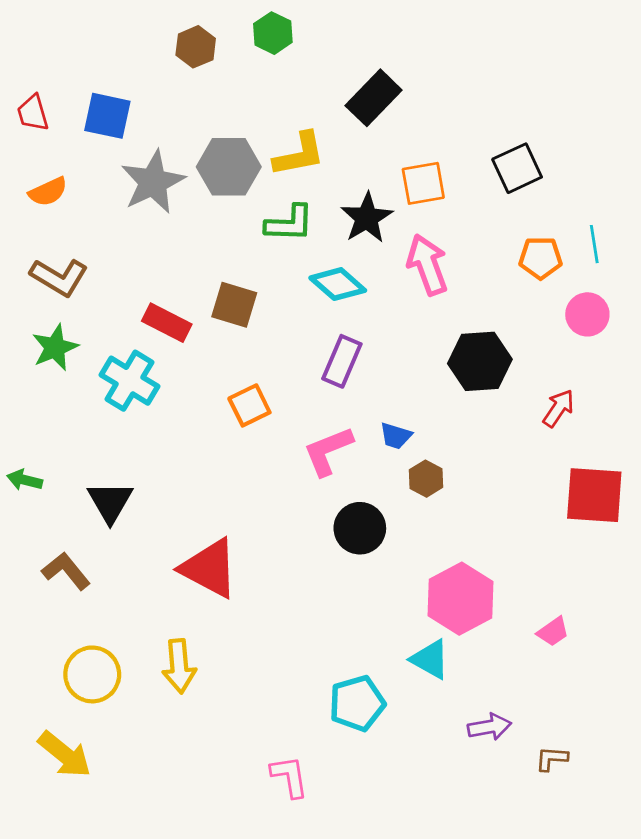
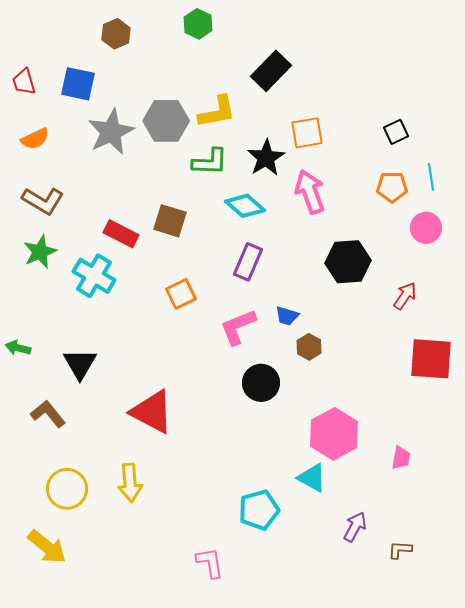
brown hexagon: (196, 47) -> (116, 34), moved
black square: (517, 168) -> (396, 132), moved, size x0.7
pink trapezoid: (553, 632) -> (401, 458), turned -45
purple arrow: (489, 727) -> (355, 527), turned -52

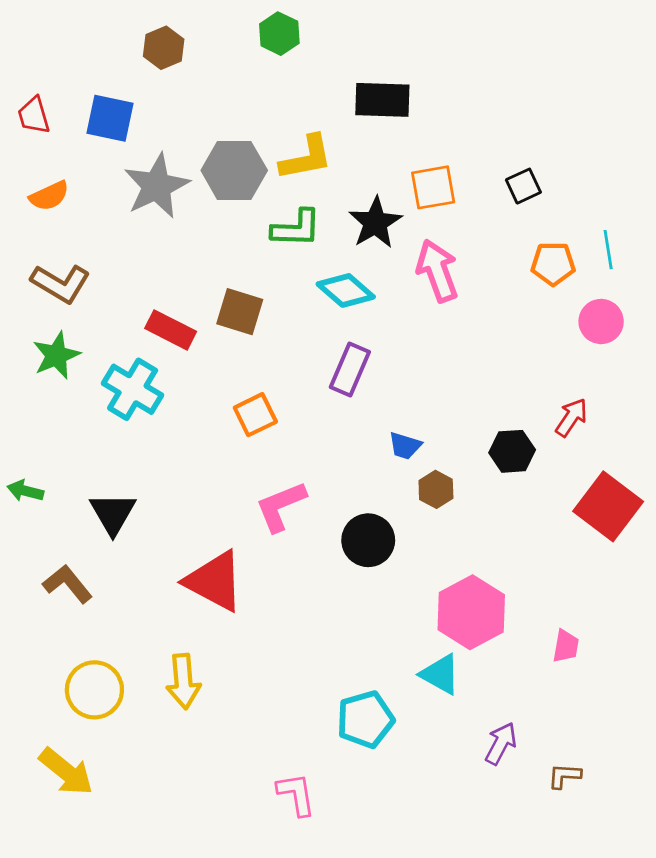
black rectangle: (271, 71) -> (382, 100), turned 48
black square: (396, 132) -> (523, 186), moved
black hexagon: (348, 262) -> (512, 451), moved, size x0.7
pink L-shape: (238, 327) -> (281, 506), moved
red square: (431, 359) -> (608, 506), turned 33

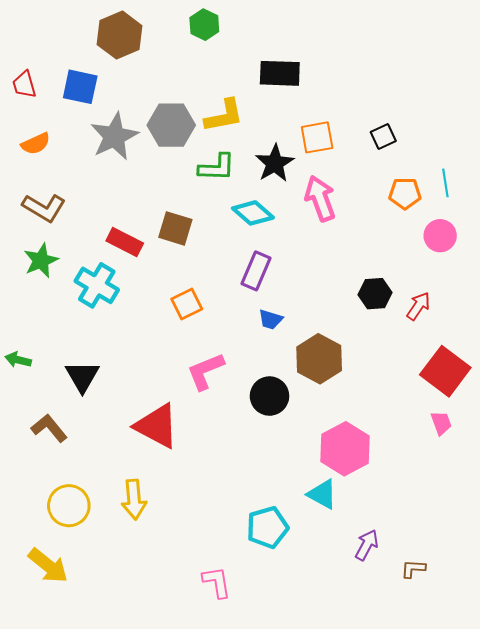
brown hexagon: (164, 48) -> (120, 35), size x1.5
blue trapezoid: (405, 446) -> (271, 319), moved
black hexagon: (512, 451) -> (375, 294), moved
brown hexagon: (436, 489) -> (319, 359), size x1.8
pink trapezoid: (566, 646) -> (441, 423), moved, turned -30

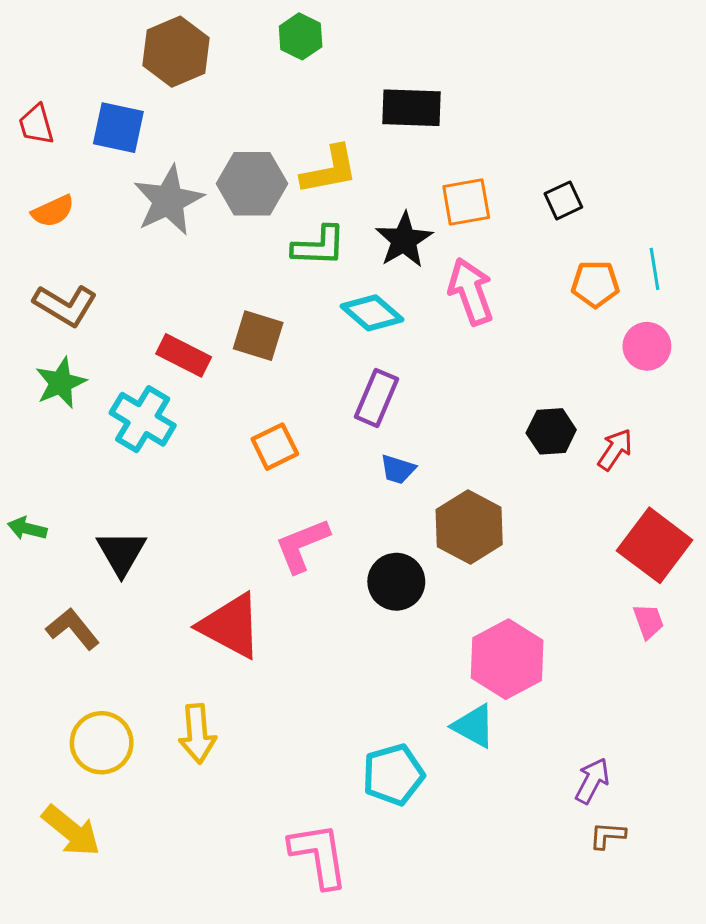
purple arrow: (367, 545) -> (592, 781), moved
pink L-shape: (217, 582) -> (319, 855), size x1.4

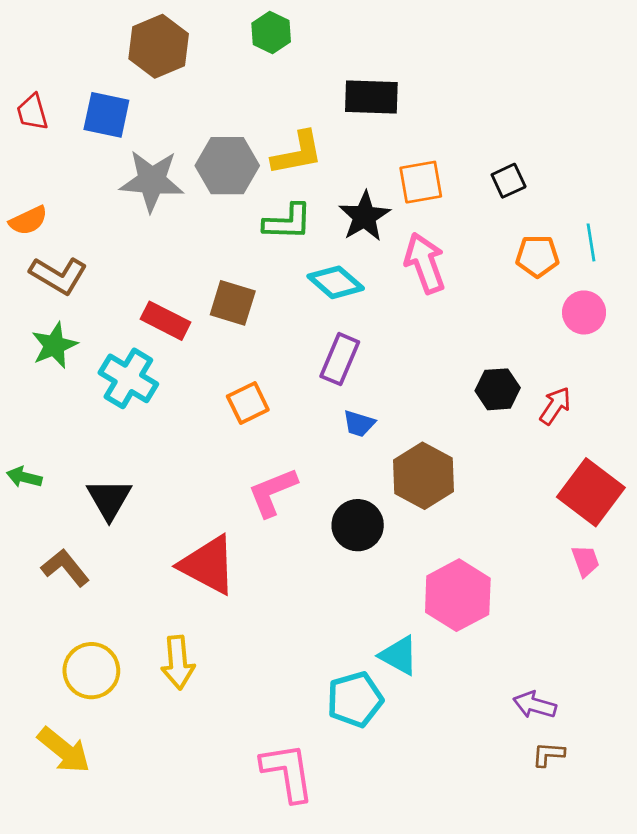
gray star: (168, 200) -> (152, 181), turned 30
orange semicircle: (53, 211) -> (28, 221), moved
cyan triangle: (474, 726) -> (399, 656), moved
purple arrow: (592, 781) -> (535, 705), turned -102

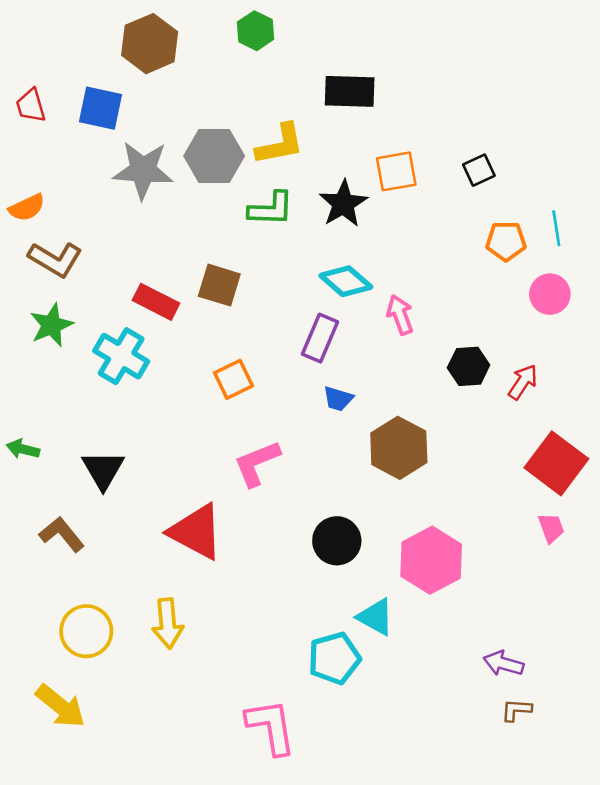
pink arrow: (425, 263) -> (400, 315), moved, size x0.7
cyan diamond: (336, 282) -> (346, 281), moved
black circle: (358, 525) -> (337, 541), moved

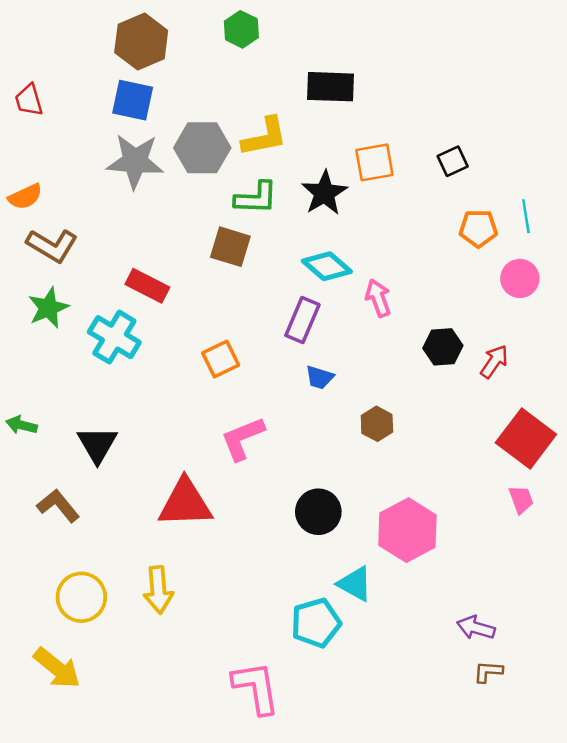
blue square: (100, 108) -> (133, 100), moved
brown square: (219, 285) -> (230, 247), moved
brown hexagon: (399, 448) -> (377, 424), size x0.6
red triangle: (196, 532) -> (185, 503), turned -30

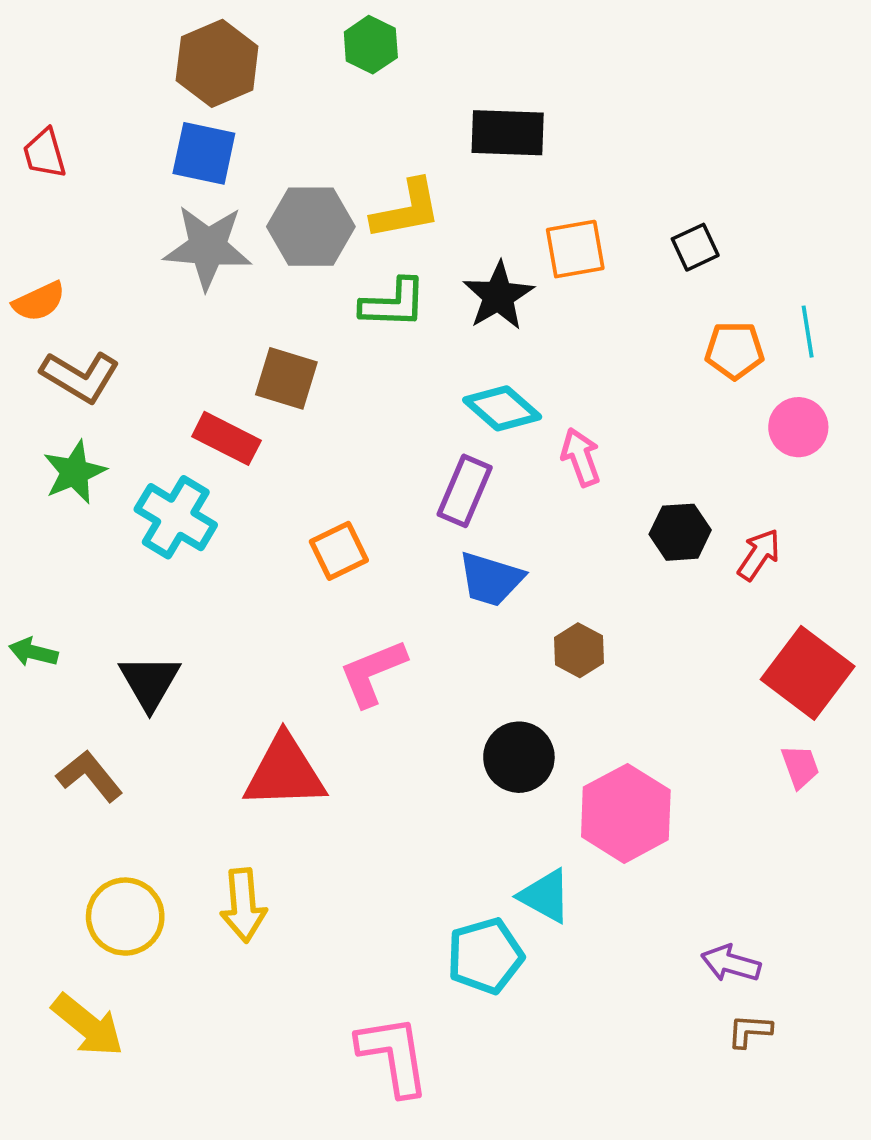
brown square: (230, 247) -> (286, 378), moved
blue trapezoid: (320, 377) -> (491, 579), size x1.5
black circle: (318, 512) -> (519, 757), moved

